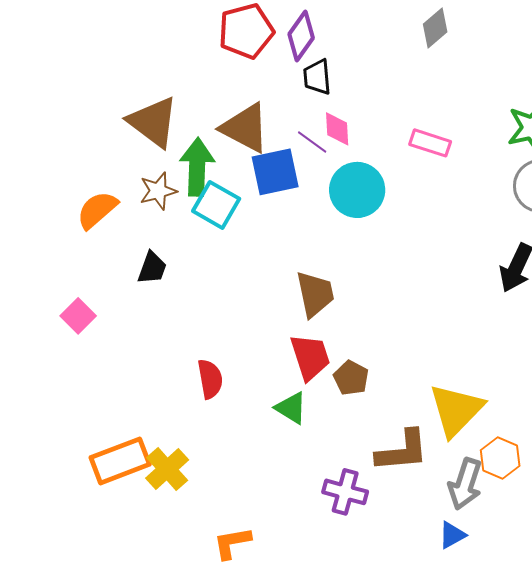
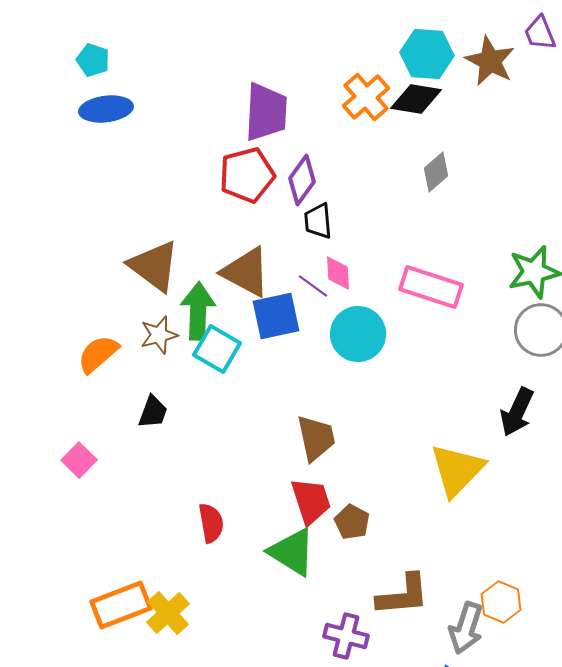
pink rectangle: (430, 143) -> (431, 287), size x1.5
green triangle: (291, 408) -> (292, 552), size x1.5
yellow triangle: (456, 410) -> (457, 470), moved

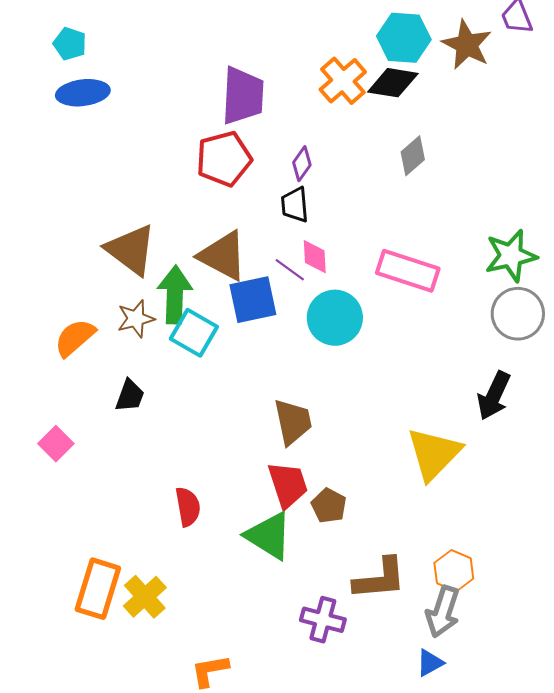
purple diamond: (302, 180) -> (302, 164), moved, size x0.7
orange hexagon: (501, 602) -> (454, 571), moved
orange rectangle: (121, 605) -> (98, 589), turned -52

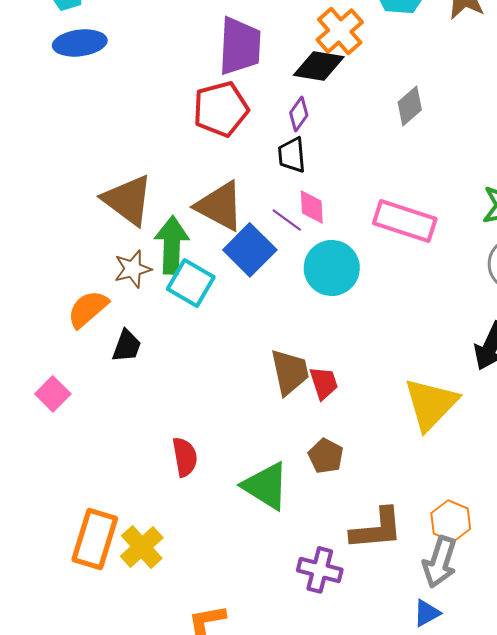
black diamond: (393, 83) -> (319, 66), moved
blue square: (253, 300) -> (250, 250), turned -33
orange semicircle: (75, 338) -> (88, 309), moved
red trapezoid: (288, 485) -> (324, 383), moved, size x0.7

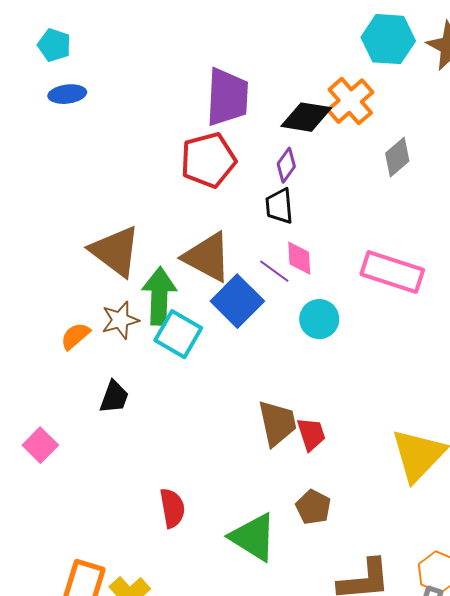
orange cross: (340, 31) -> (350, 101), moved
blue ellipse: (80, 43) -> (67, 94), size x0.7
cyan circle: (332, 268) -> (319, 319), size x0.7
orange semicircle: (88, 309) -> (75, 336), moved, size x0.7

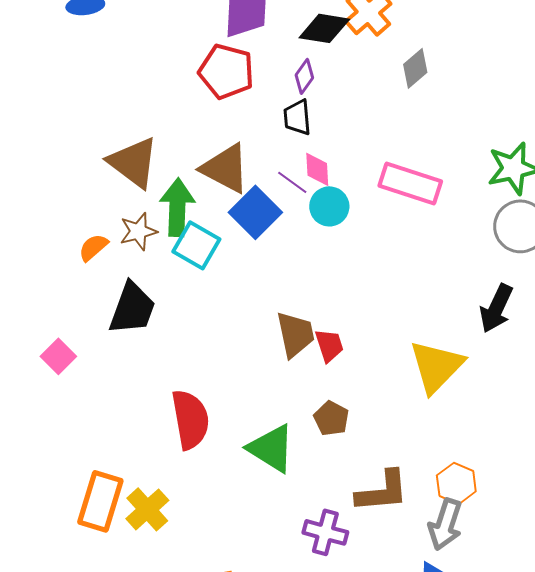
red pentagon: (208, 160) -> (226, 71), turned 30
cyan circle: (319, 319) -> (329, 206), moved
black trapezoid: (114, 397) -> (132, 308), size x1.6
red semicircle: (172, 508) -> (190, 419), size x1.5

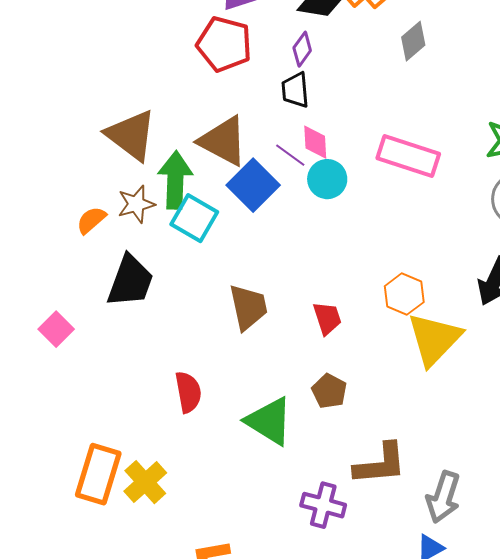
brown trapezoid: (295, 334) -> (248, 307), moved
red semicircle: (190, 419) -> (188, 392), size x0.7
orange hexagon: (456, 483) -> (404, 294), moved

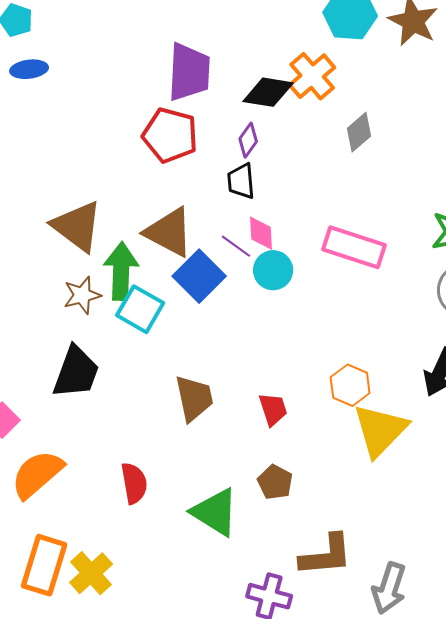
orange semicircle: (91, 220) -> (37, 474), moved, size x1.8

